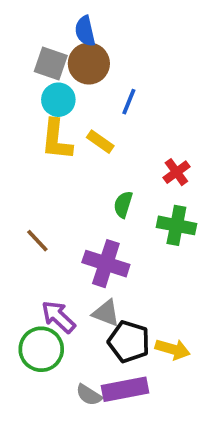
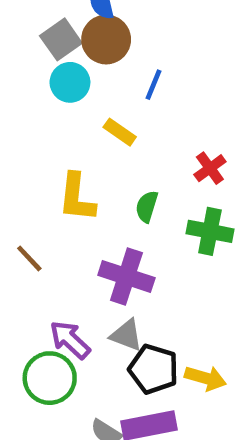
gray square: (51, 64) -> (61, 39), turned 36
yellow L-shape: (56, 140) -> (77, 197), moved
brown line: (37, 241) -> (29, 258), moved

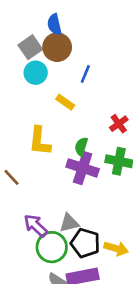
purple cross: (126, 277) -> (83, 168), moved
gray triangle: (126, 335) -> (69, 223), turned -35
green circle: (50, 378) -> (52, 247), moved

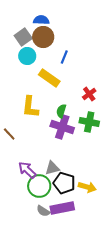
blue semicircle: (54, 24) -> (41, 20), turned 105
yellow rectangle: (65, 102) -> (49, 78), size x1.5

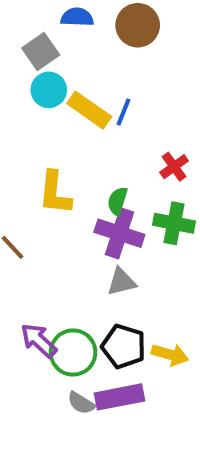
brown circle: (43, 37) -> (138, 25), moved
blue line: (64, 57) -> (124, 112), moved
yellow rectangle: (49, 78) -> (89, 110), moved
gray triangle: (52, 168) -> (122, 282), moved
purple arrow: (27, 170) -> (39, 340), moved

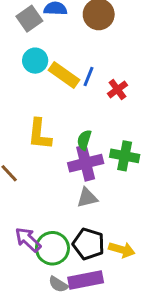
gray square: (41, 51) -> (29, 19), moved
red cross: (174, 167) -> (117, 89), moved
purple cross: (119, 233) -> (86, 163), turned -32

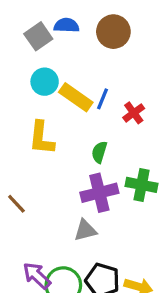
yellow L-shape: (39, 134) -> (41, 138), moved
green semicircle: (84, 140) -> (99, 152), moved
gray triangle: (87, 198) -> (85, 230), moved

